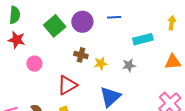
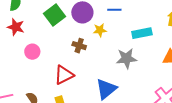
yellow star: (101, 63) -> (100, 30), moved
gray star: (129, 65) -> (126, 58), size x1.5

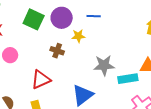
green square: (54, 15) -> (34, 19), turned -30
cyan rectangle: (142, 33) -> (128, 79), moved

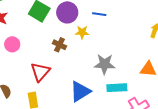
cyan rectangle: (128, 79) -> (117, 88), moved
red triangle: (41, 80) -> (40, 72), turned -30

